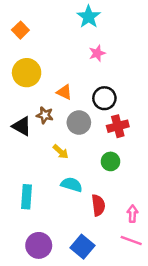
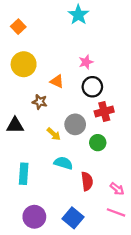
pink star: (97, 53) -> (86, 62), moved
gray circle: (79, 123) -> (75, 124), moved
black triangle: (22, 126) -> (15, 125), moved, turned -30
pink arrow: (132, 214) -> (117, 189), turned 128

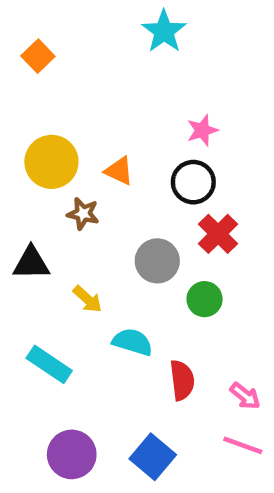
pink star: (86, 62) -> (202, 130), moved
yellow circle: (24, 64) -> (51, 162), moved
red cross: (104, 111) -> (218, 234), turned -30
yellow arrow: (54, 134) -> (87, 299), moved
cyan rectangle: (24, 174) -> (49, 364), turned -60

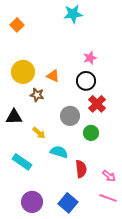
cyan star: (164, 31) -> (73, 14), turned 30

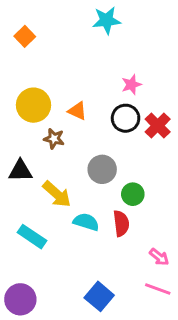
red cross: (97, 104) -> (158, 126), moved
yellow arrow: (39, 133) -> (57, 194), size x1.5
red semicircle: (81, 169) -> (121, 223), moved
purple circle: (32, 202) -> (20, 299), moved

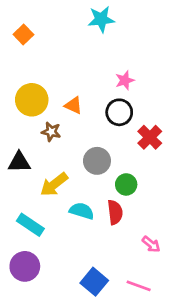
red cross: (158, 126) -> (150, 137), moved
yellow arrow: (57, 194) -> (54, 184), turned 100
pink line: (158, 289) -> (139, 286), moved
purple circle: (20, 299) -> (25, 266), moved

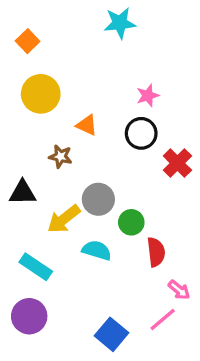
yellow circle: (32, 100) -> (41, 94), moved
gray circle: (97, 161) -> (98, 199), moved
green circle: (126, 184) -> (131, 222), moved
red semicircle: (115, 212) -> (156, 252), moved
pink line: (139, 286) -> (163, 319), moved, turned -60

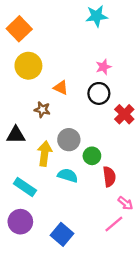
cyan star: (120, 23) -> (97, 16), moved
orange square: (28, 41) -> (19, 29), size x1.5
yellow arrow: (64, 219) -> (45, 154), turned 135
blue square: (112, 334) -> (62, 234), moved

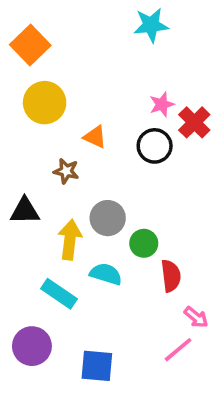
red cross: (124, 114) -> (194, 122), moved
cyan rectangle: (25, 187) -> (59, 294), moved
blue square: (62, 234) -> (97, 366), turned -35

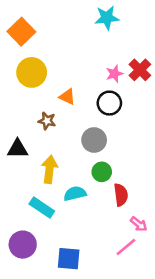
red cross: (194, 122) -> (140, 70), moved
gray circle: (108, 218) -> (94, 140), moved
cyan semicircle: (106, 274) -> (75, 194), turned -30

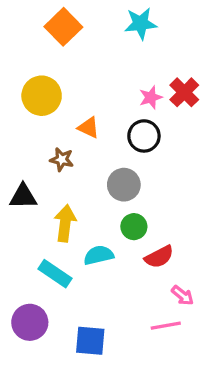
orange square: (21, 32) -> (63, 27), moved
red semicircle: (121, 195) -> (159, 257), turned 70
pink line: (126, 247) -> (166, 326), turned 30

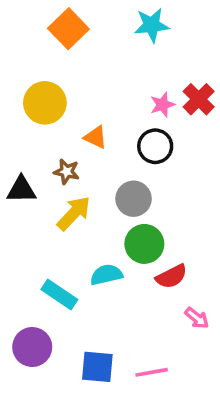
black triangle: (23, 196) -> (21, 190), moved
yellow arrow: (65, 223) -> (74, 213), moved, turned 36
green circle: (134, 227) -> (144, 244), size x1.4
pink line: (166, 326) -> (152, 372), moved

